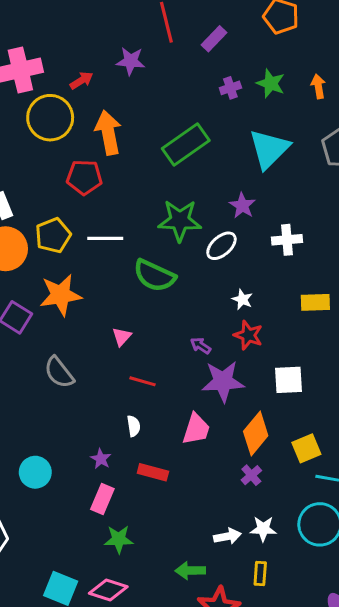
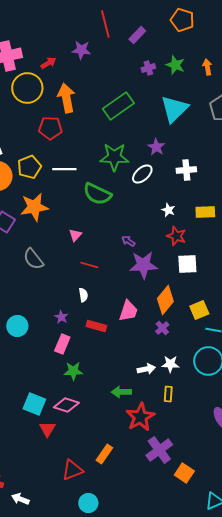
white star: (242, 299) -> (168, 210), moved
red star: (248, 335) -> (176, 236), moved
pink trapezoid: (196, 429) -> (128, 311), moved

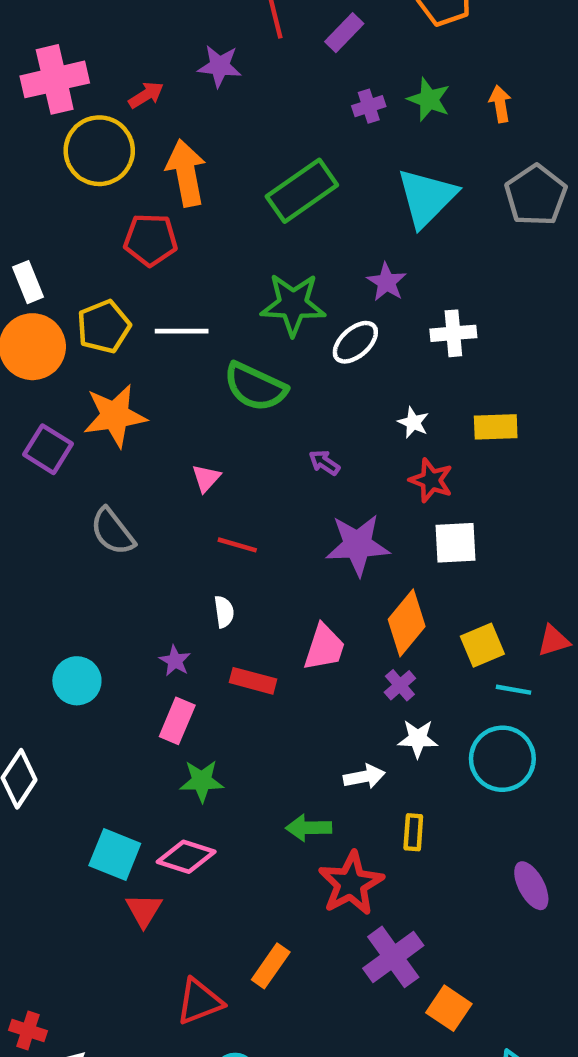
purple arrow: (128, 241) -> (324, 463), moved
white star: (170, 364) -> (418, 739), moved

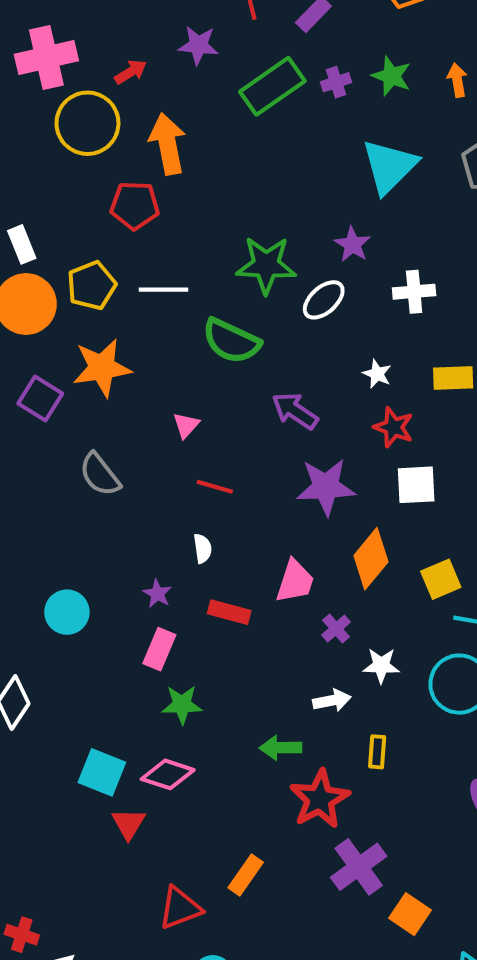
green rectangle: (302, 191) -> (272, 86), moved
purple arrow: (324, 463) -> (295, 411), size x1.6
purple cross: (400, 685) -> (336, 629), moved

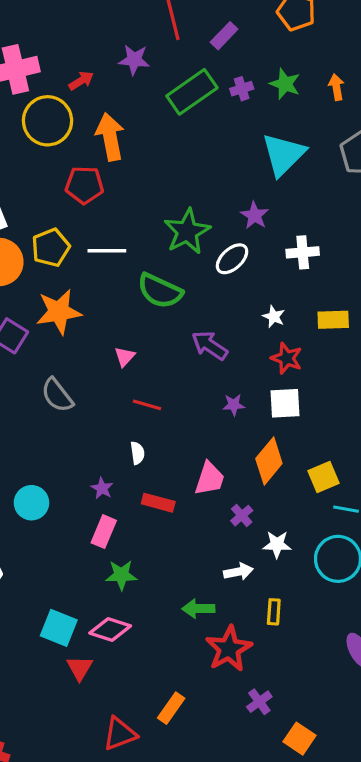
green star: (266, 265) -> (187, 232), turned -30
white square: (416, 485) -> (285, 403), moved
purple star: (326, 487) -> (234, 405), size x0.5
purple cross: (359, 867) -> (259, 702), size x0.6

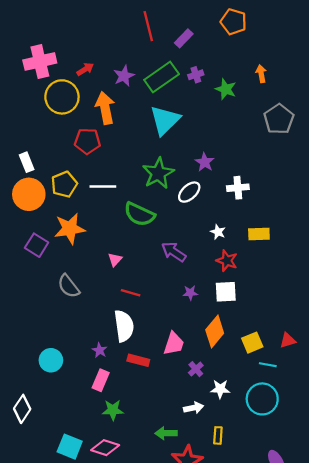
purple star: (134, 60) -> (124, 76), moved, turned -30
green star: (285, 84) -> (226, 89), moved
cyan triangle: (283, 154) -> (165, 120), moved
white semicircle: (137, 453) -> (124, 326), size x2.0

